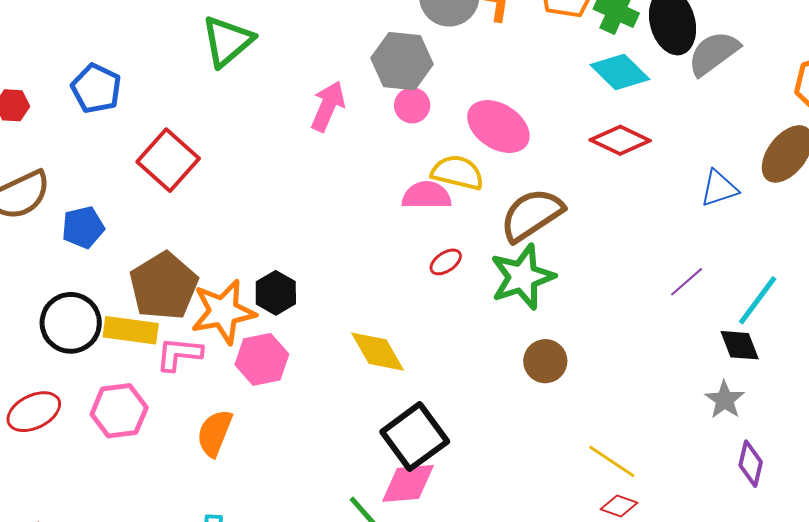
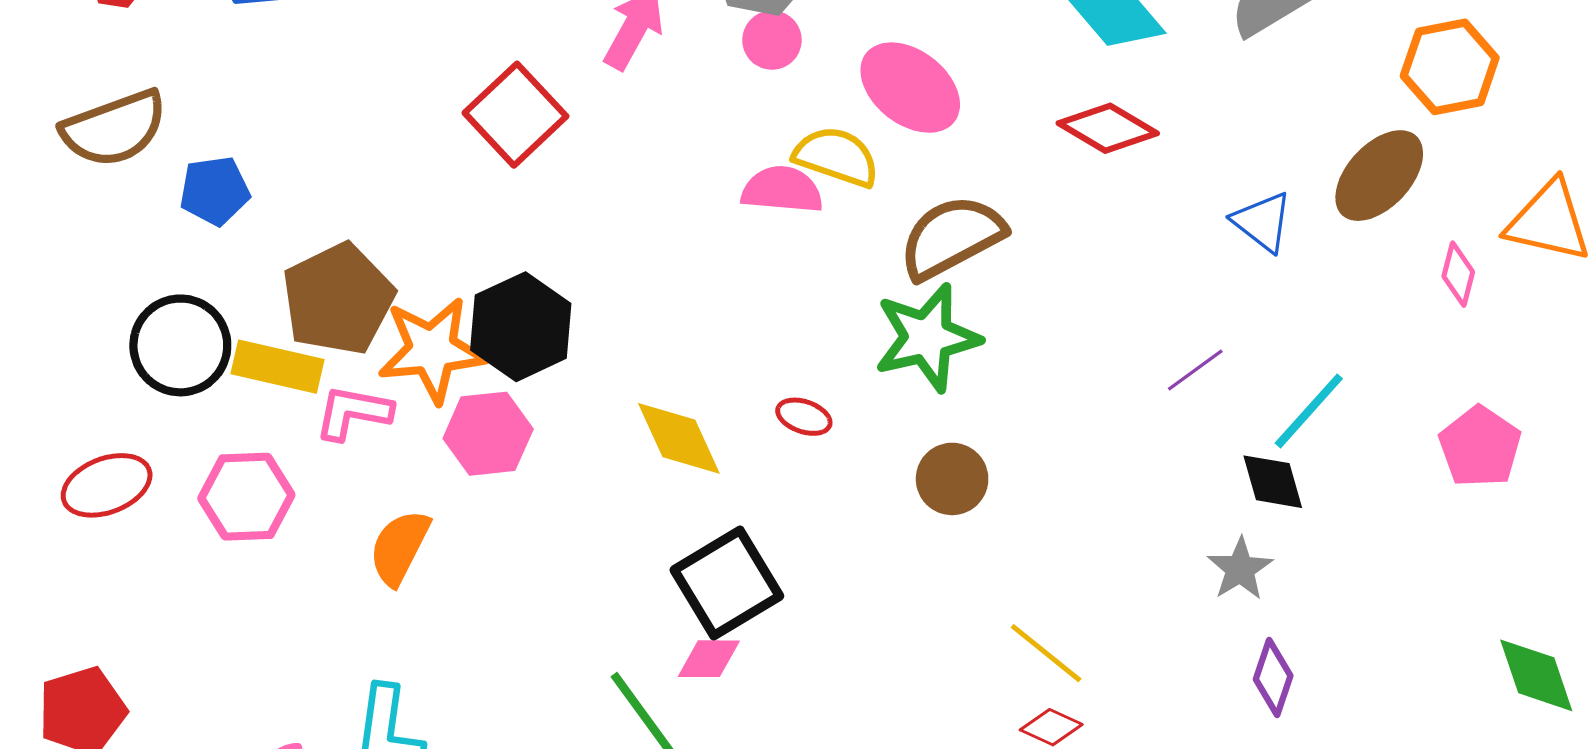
red square: (168, 160) -> (516, 115), moved
blue triangle: (719, 188) -> (1262, 222), turned 51
red ellipse: (446, 262) -> (804, 417), moved, turned 48
black hexagon: (276, 293) -> (521, 327), size x1.5
pink diamond: (408, 483) -> (709, 659), size x0.7

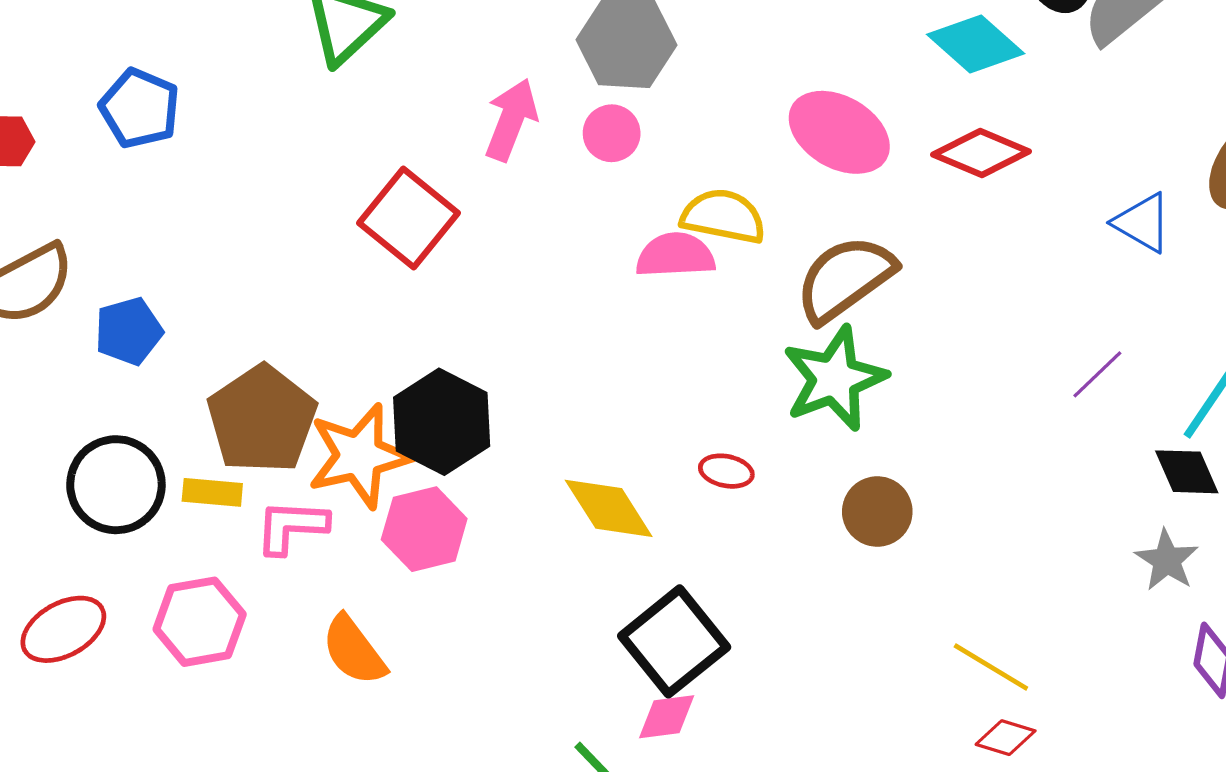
pink circle: (772, 40) -> (612, 133), moved
pink ellipse: (910, 88) -> (839, 132), moved
yellow rectangle: (277, 367) -> (212, 492), size x0.7
orange semicircle: (399, 547) -> (354, 650), turned -56

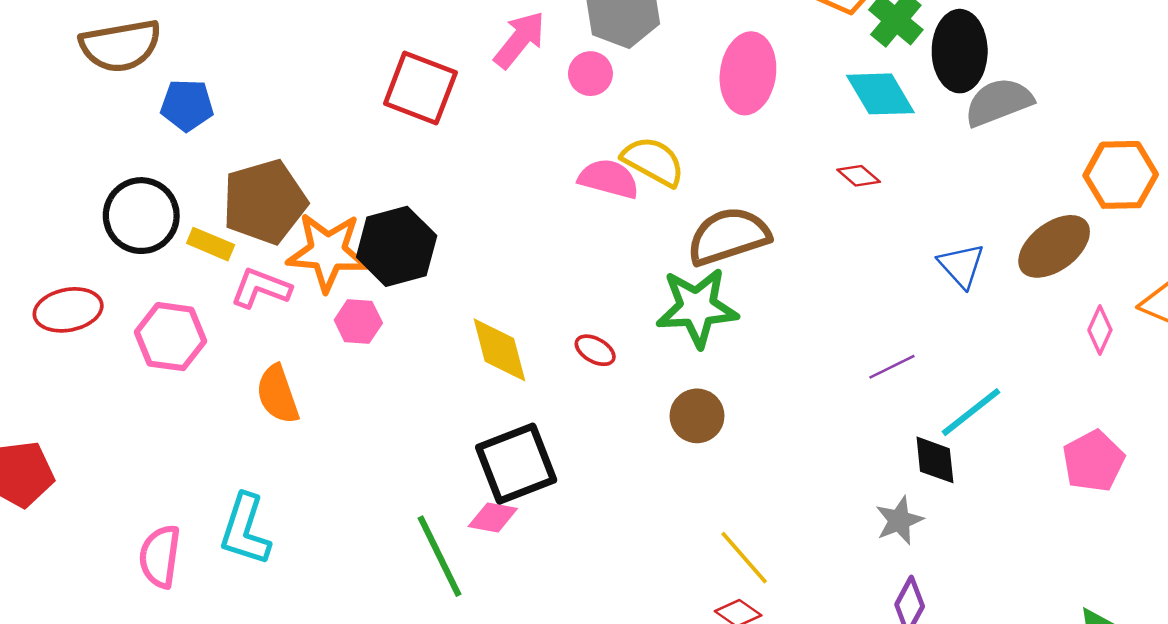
pink ellipse: (839, 132) -> (748, 73), moved, turned 50
red diamond: (981, 153) -> (859, 176), size x0.6
red square: (409, 218) -> (420, 88), turned -36
pink hexagon: (424, 529) -> (358, 321), size x0.7

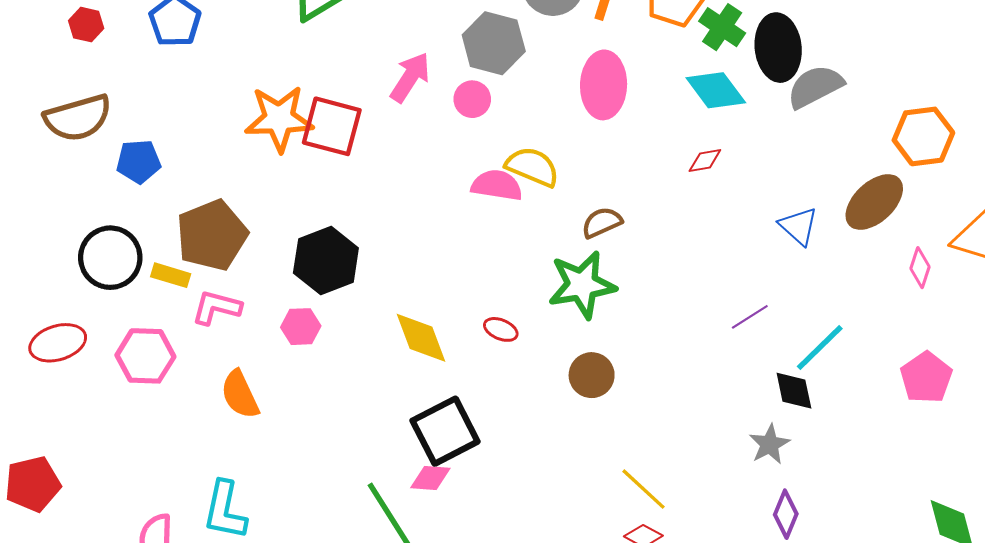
red diamond: (859, 176) -> (705, 161), turned -44
brown semicircle: (728, 236) -> (602, 222), size x0.6
orange star: (328, 252) -> (279, 119), moved

